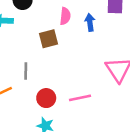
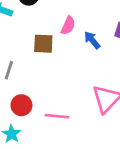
blue arrow: (90, 22) -> (92, 40), turned -49

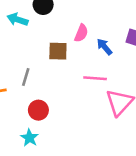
pink line: (57, 116) -> (95, 78), moved

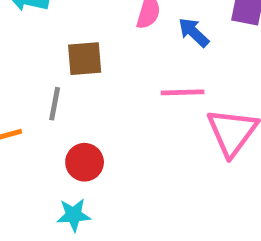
brown square: (58, 51) -> (85, 59), moved
cyan star: (29, 138) -> (74, 215), turned -30

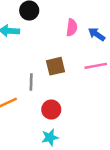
brown square: (85, 59) -> (56, 66), moved

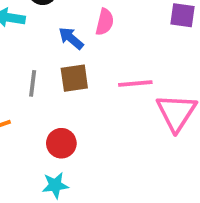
blue arrow: (97, 34) -> (71, 38), moved
gray line: (31, 82) -> (33, 83), moved

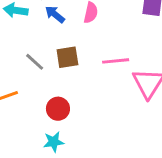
blue arrow: (71, 38) -> (55, 14), moved
gray line: (33, 83) -> (35, 62), turned -54

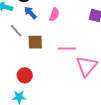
gray line: (35, 62) -> (16, 31), moved

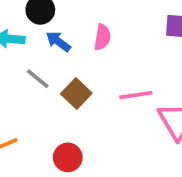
brown square: (35, 42) -> (76, 93), turned -35

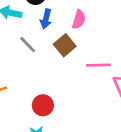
blue arrow: (58, 41) -> (46, 19), turned -120
brown square: (76, 93) -> (65, 45), moved

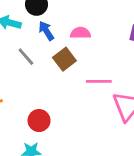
blue arrow: (46, 19) -> (46, 31), turned 132
pink semicircle: (79, 19) -> (81, 33), turned -108

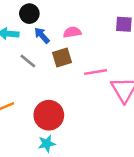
brown square: (64, 59) -> (62, 58), turned 30
red circle: (39, 121) -> (49, 115), size x1.5

